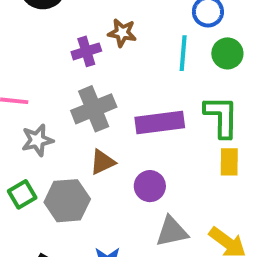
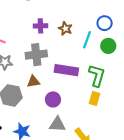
brown star: (122, 33) -> (65, 29), moved

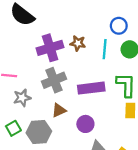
purple cross: (40, 26) -> (50, 48), size x1.6

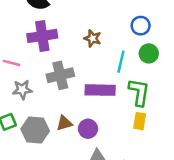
purple cross: (50, 48) -> (42, 36), moved
cyan line: (105, 49) -> (121, 62), moved
brown triangle: (59, 110) -> (64, 123), moved

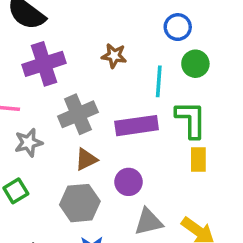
brown triangle: (64, 123) -> (86, 159), moved
gray hexagon: (35, 130) -> (80, 203), moved

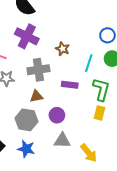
brown star: (114, 56) -> (63, 49), moved
purple cross: (44, 64) -> (27, 36), turned 30
purple rectangle: (137, 126) -> (70, 85), size x0.7

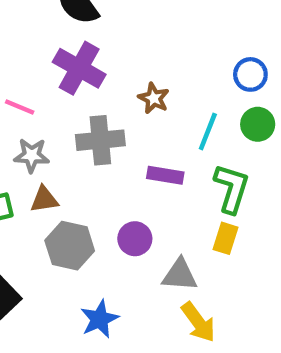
brown triangle: (36, 96) -> (44, 199), moved
gray triangle: (62, 141) -> (180, 275), moved
blue star: (26, 149) -> (99, 319), moved, turned 30

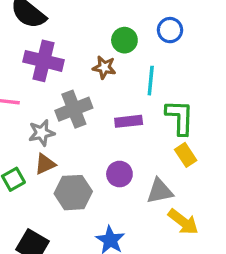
green circle: (258, 124) -> (124, 40), moved
gray star: (32, 155) -> (42, 133), moved
yellow rectangle: (226, 238) -> (186, 155), turned -35

